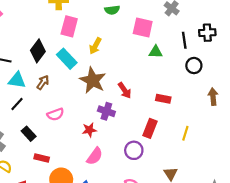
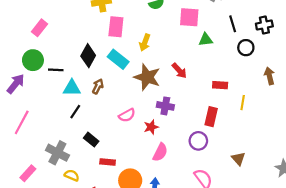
black cross: (207, 33) -> (264, 25), moved
red arrow: (125, 90) -> (179, 71), moved
pink semicircle: (55, 114) -> (127, 115), moved
yellow line: (185, 133) -> (243, 103), moved

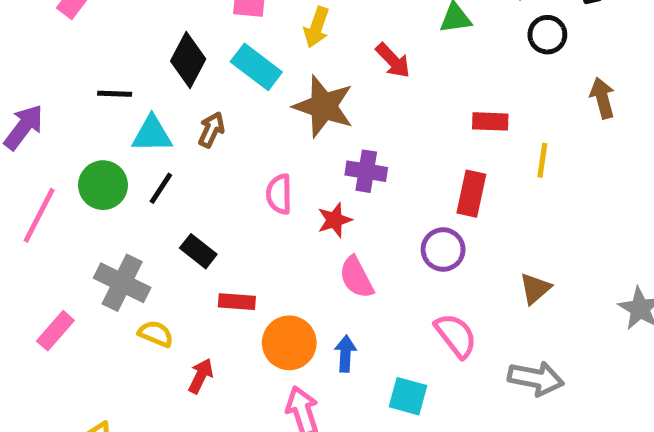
green circle: (33, 60) -> (103, 185), moved
red arrow: (179, 71) -> (393, 61), moved
pink semicircle: (127, 115) -> (279, 194), turned 119
pink semicircle: (160, 152) -> (356, 277), turned 126
brown triangle: (238, 159) -> (535, 289), turned 32

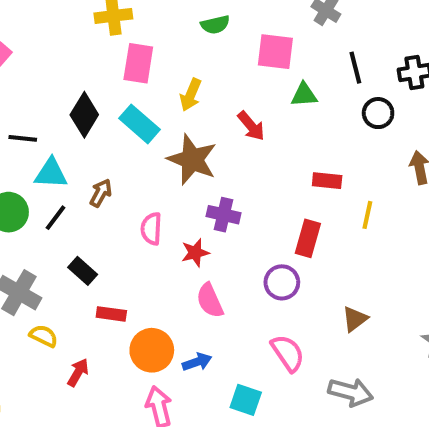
brown arrow: (211, 130) -> (101, 193), moved
blue arrow: (346, 354) -> (197, 362), turned 64

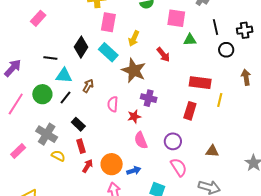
red rectangle: (327, 181) -> (200, 83), size x1.5
purple circle: (282, 282) -> (173, 141), moved
red rectangle: (111, 314) -> (81, 146), moved, turned 64
brown triangle: (355, 319) -> (212, 151), turned 40
red arrow: (78, 372) -> (88, 166), moved

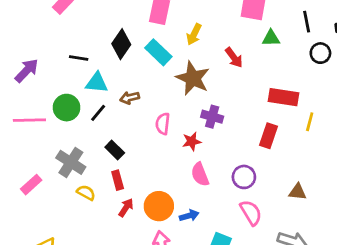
brown arrow: (88, 86) -> (130, 98), turned -136
pink line: (16, 104) -> (29, 120), turned 55

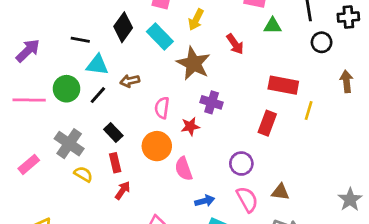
pink semicircle: (200, 174) -> (184, 169), moved
brown triangle: (298, 192) -> (280, 192), moved
orange circle: (159, 206) -> (157, 146), moved
blue arrow: (189, 216) -> (205, 201), moved

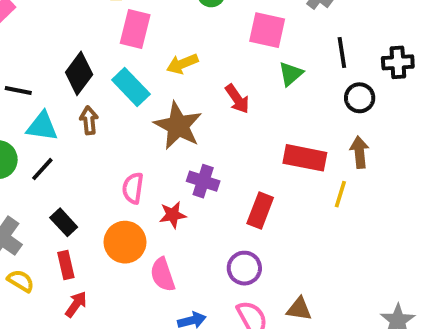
yellow arrow: (196, 20) -> (182, 64), turned 40
green triangle: (273, 26) -> (291, 74), turned -42
brown arrow: (130, 81) -> (89, 120), moved, turned 96
brown arrow: (347, 81) -> (359, 152), moved
red rectangle: (267, 123) -> (260, 210), moved

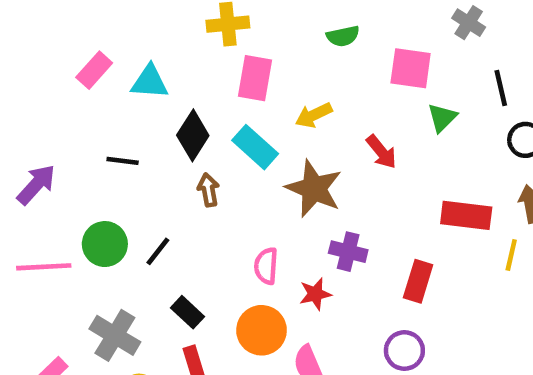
cyan triangle: (42, 126) -> (150, 82), moved

